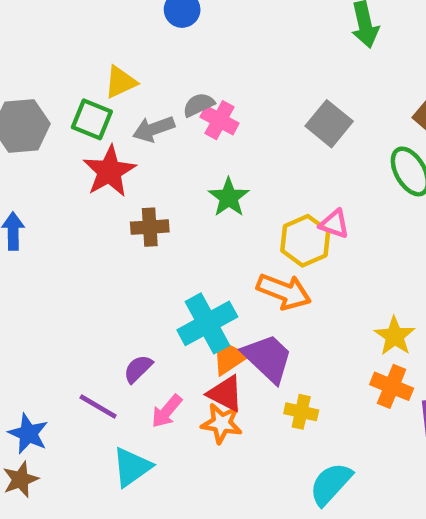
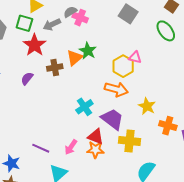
cyan cross: (207, 323) -> (84, 107), size x0.7
yellow star: (395, 336) -> (147, 106), moved
orange triangle: (229, 357) -> (75, 58), moved
purple semicircle: (138, 369) -> (27, 78), moved
yellow cross: (301, 412) -> (130, 141), size x1.5

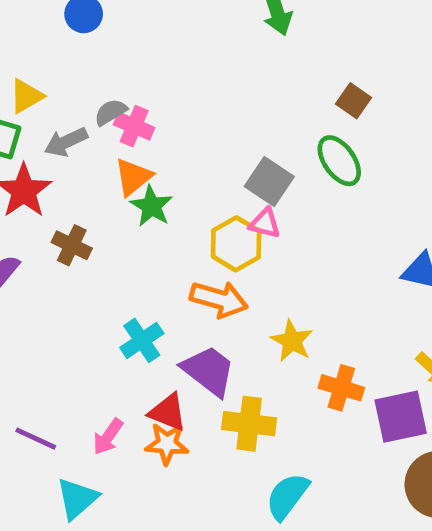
gray square: (128, 14) -> (269, 182), moved
orange triangle: (75, 58) -> (133, 177), moved
brown cross: (55, 68) -> (72, 245), turned 35

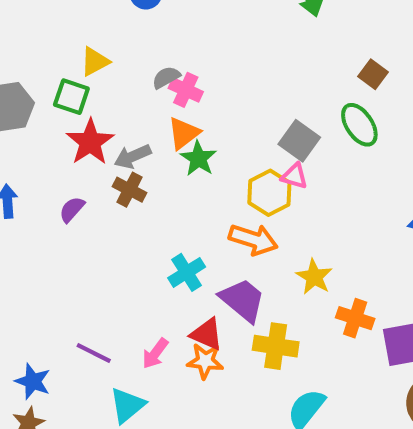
gray arrow: (66, 142) -> (133, 156), moved

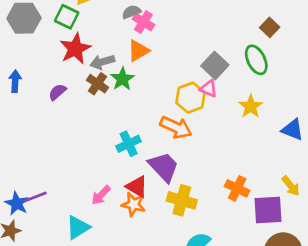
green star: (198, 158) -> (122, 79), moved
yellow star: (314, 277) -> (251, 106), moved
purple line: (94, 353) -> (35, 197), moved, turned -55

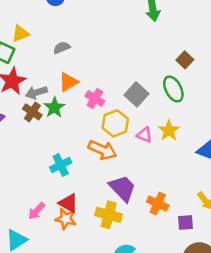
pink cross: (143, 22) -> (95, 98), moved
pink triangle: (209, 89) -> (144, 135), moved
purple trapezoid: (164, 167) -> (123, 188), moved
purple square: (268, 210) -> (185, 222), size x0.6

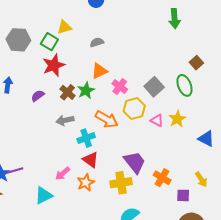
gray arrow: (36, 92) -> (65, 120), moved
orange arrow: (102, 150) -> (107, 119), moved
red triangle: (68, 203) -> (91, 160), moved
yellow cross: (109, 215) -> (121, 183), turned -30
orange star: (66, 219) -> (86, 182), turned 30

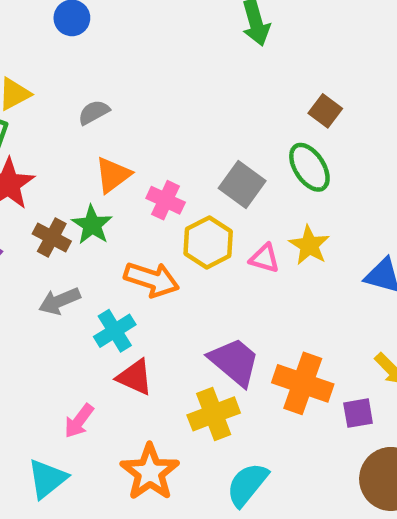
orange cross: (162, 178) -> (303, 383), size x1.4
orange star: (86, 182) -> (150, 472), moved, size x1.4

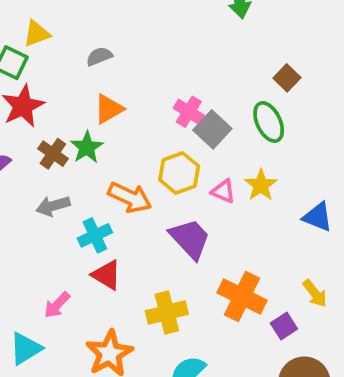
pink cross: (166, 200) -> (189, 112), moved
purple trapezoid: (234, 362) -> (190, 239), moved
purple square: (358, 413) -> (284, 326), turned -30

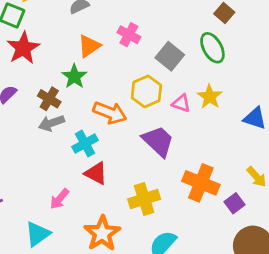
pink cross: (189, 112) -> (129, 35), moved
brown cross: (53, 154) -> (49, 99), moved

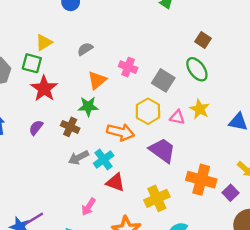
green star: (74, 77) -> (88, 106), turned -30
gray arrow: (51, 123) -> (78, 158), moved

